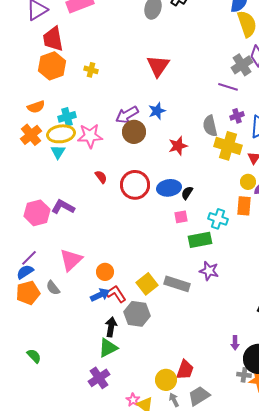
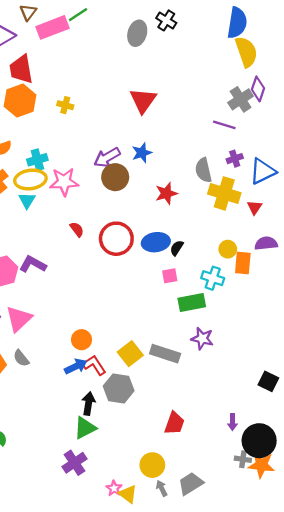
yellow circle: (248, 182) -> (228, 249), moved
pink triangle: (71, 260) -> (19, 319), moved
red trapezoid: (185, 370) -> (174, 423), moved

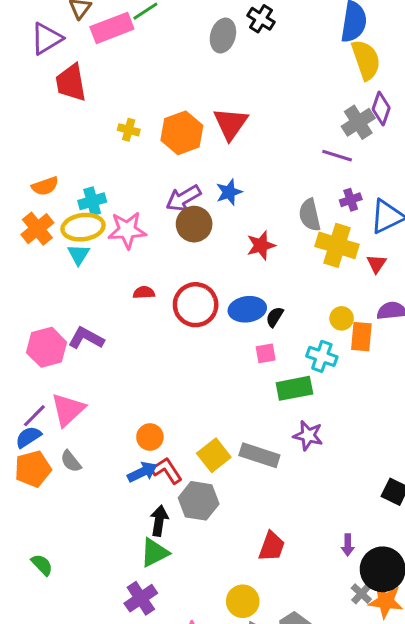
orange hexagon: (20, 101) -> (182, 133), moved
red semicircle: (77, 229) -> (144, 293), turned -56
gray cross: (243, 459) -> (361, 594), turned 35

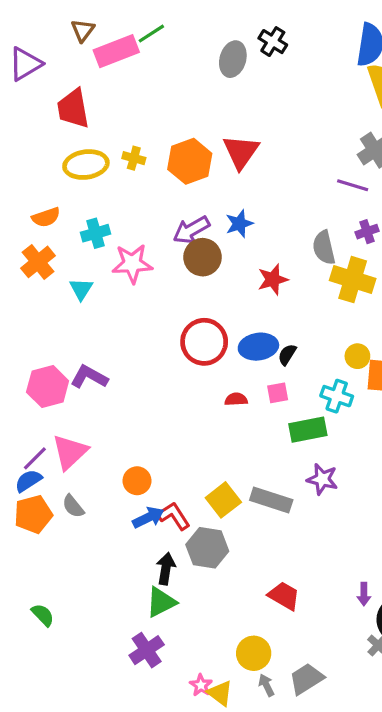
purple triangle: (47, 39) -> (25, 64), moved
yellow ellipse: (83, 227) -> (86, 165), moved
red semicircle: (144, 293) -> (236, 399), moved
orange circle: (150, 437) -> (137, 481), moved
red trapezoid: (272, 546) -> (284, 596), turned -80

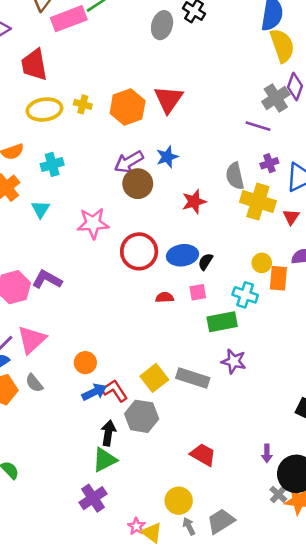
pink star: (132, 264) -> (93, 223), moved

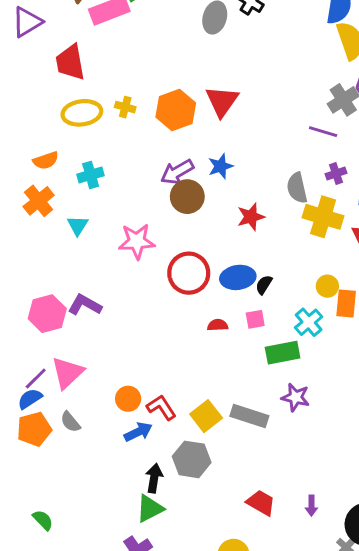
cyan cross: (245, 295) -> (309, 322), turned 30
red L-shape: (115, 391) -> (161, 407), moved
purple arrow: (267, 453) -> (311, 506), moved

